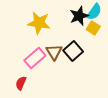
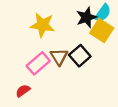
yellow square: (93, 28) -> (102, 31), size x1.5
red semicircle: (21, 83) -> (23, 91), turned 32

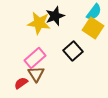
black star: (86, 17) -> (55, 16), moved
brown triangle: (59, 57) -> (36, 74), moved

